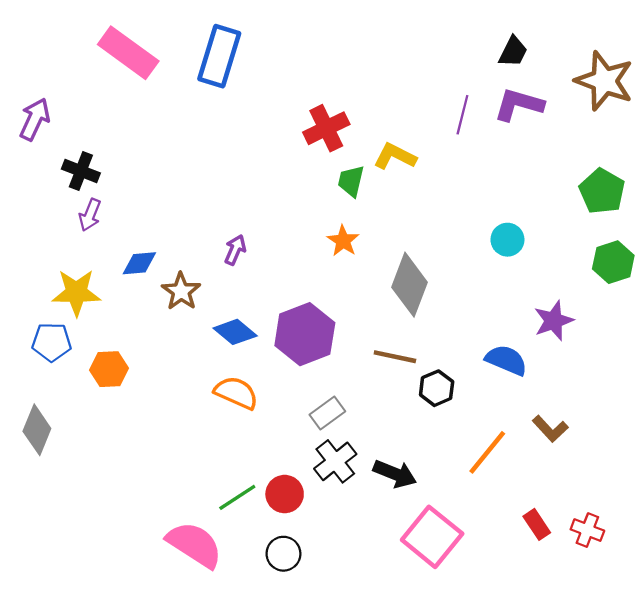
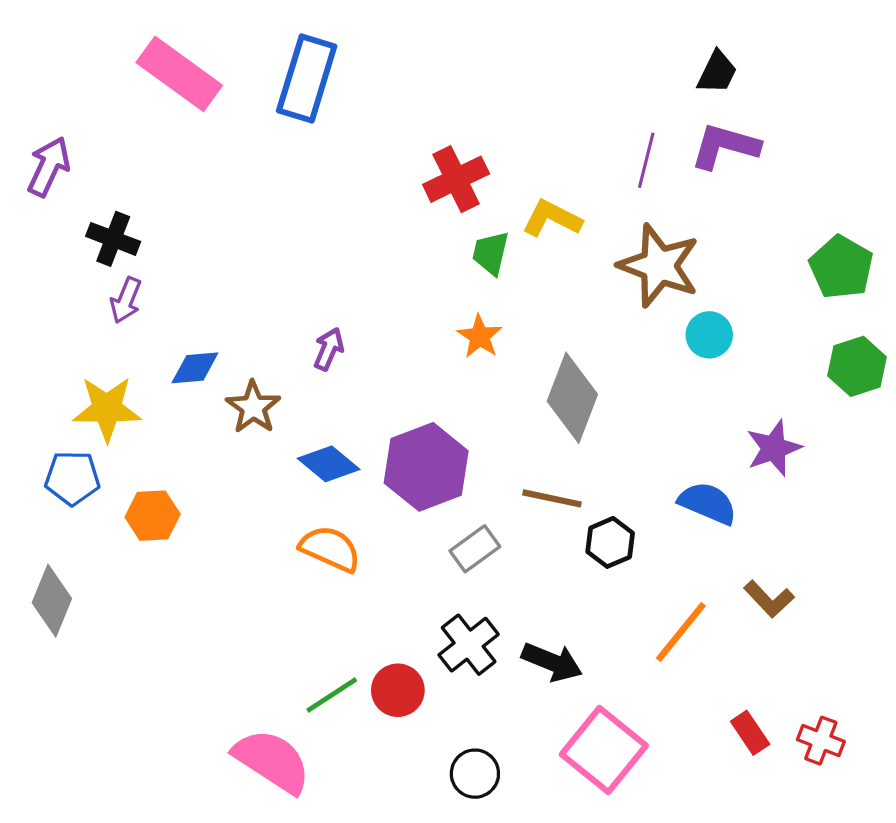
brown star: (604, 81) -> (659, 266), moved
gray rectangle: (327, 413) -> (475, 549), moved
black circle: (283, 554) -> (475, 774), moved

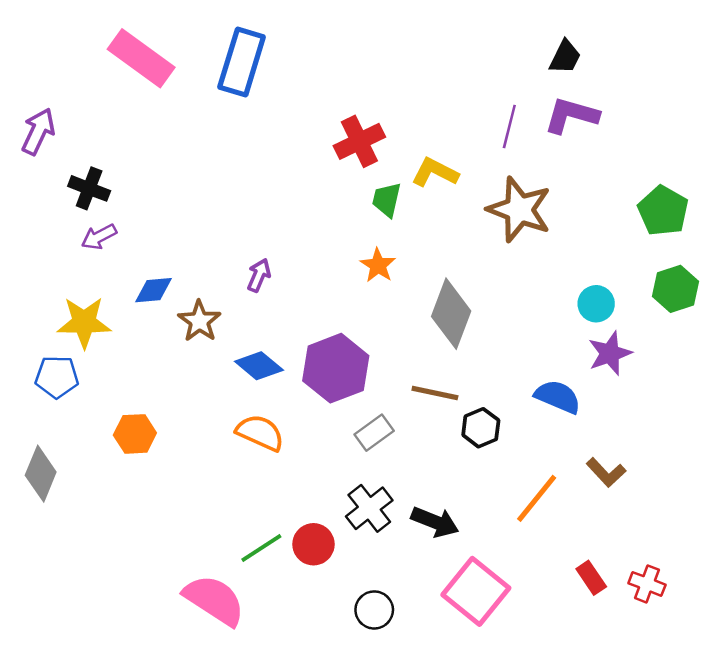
purple arrow: (126, 300) -> (99, 237), turned 40
cyan circle: (709, 335) -> (596, 304), moved
orange hexagon: (153, 516) -> (135, 434), moved

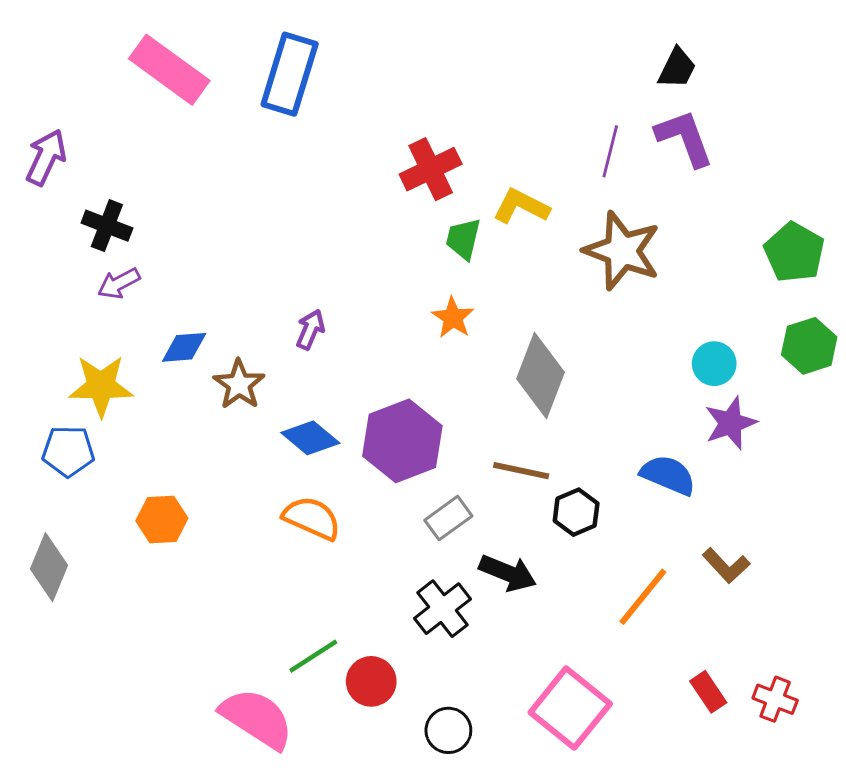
purple L-shape: (571, 115) -> (684, 138), turned 54
black arrow: (435, 522) -> (508, 573), moved
red circle: (313, 544) -> (371, 681), moved

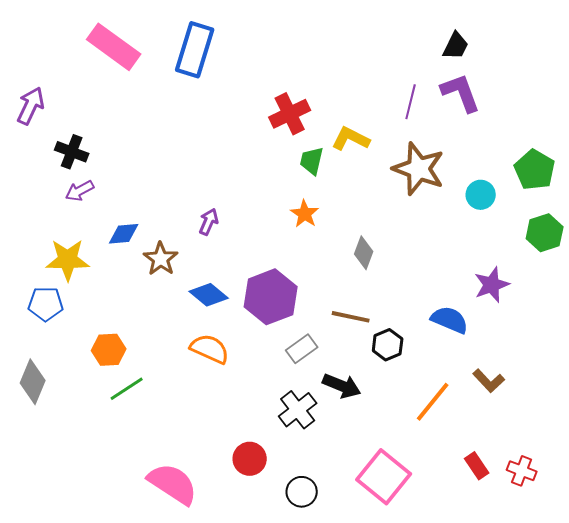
cyan circle: (714, 364) -> (481, 195), moved
gray diamond: (540, 376) -> (364, 253), size x0.6
green line: (313, 656) -> (127, 389), moved

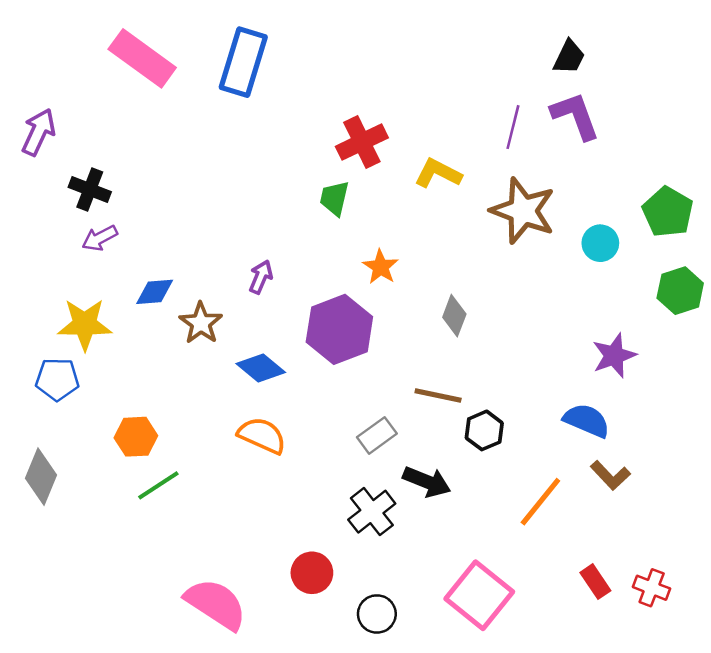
green trapezoid: (312, 161) -> (334, 198), moved
purple hexagon: (271, 297) -> (339, 329), moved
blue semicircle: (450, 320) -> (587, 420), moved

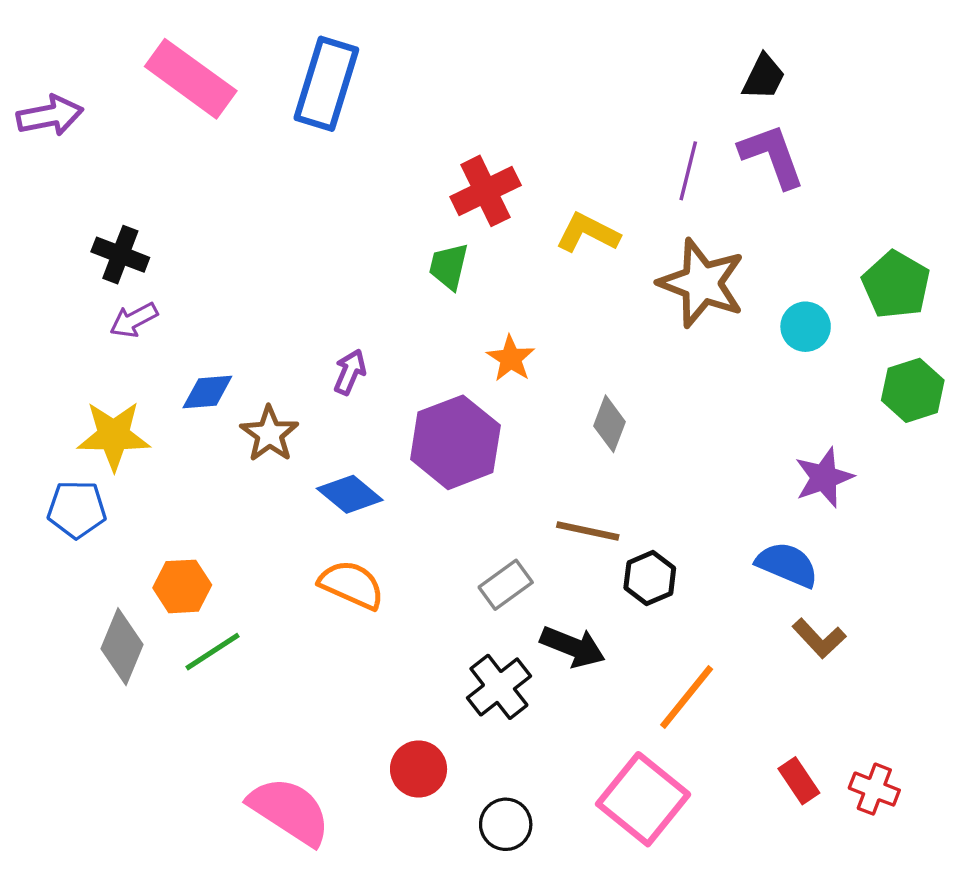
purple arrow: (39, 132) -> (50, 116), moved, turned 54
gray diamond: (41, 477) -> (122, 647), moved
orange line: (540, 502) -> (687, 697), moved

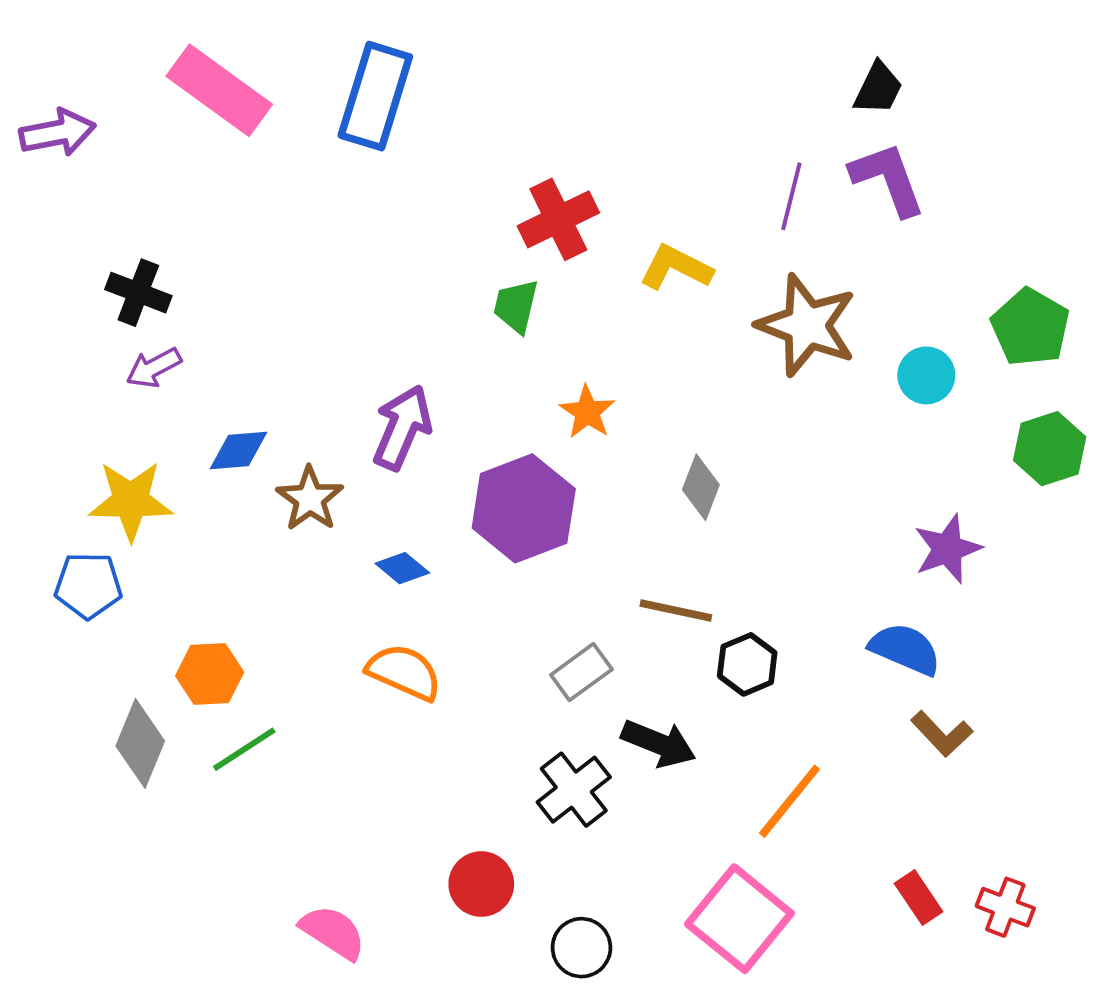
purple arrow: (350, 372) -> (402, 427), size x1.6
blue diamond: (350, 494) -> (402, 568), size x0.7
pink semicircle: (290, 811) -> (333, 932), size x0.7

